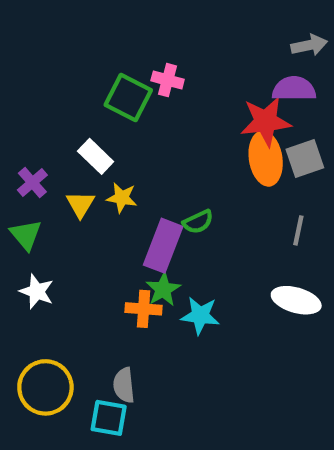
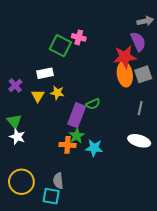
purple semicircle: (294, 89) -> (138, 42), turned 66
white rectangle: (96, 156) -> (45, 73), turned -56
green triangle: (26, 235) -> (14, 121), moved

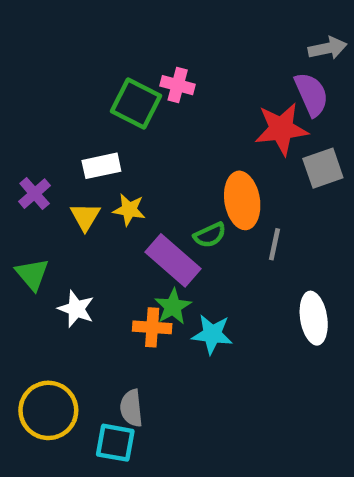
orange ellipse: (125, 74) -> (242, 200), moved
gray line: (140, 108) -> (274, 244), moved
purple rectangle: (77, 115) -> (173, 260), turned -70
white star: (17, 137) -> (76, 309), moved
white ellipse: (139, 141) -> (314, 318), turned 65

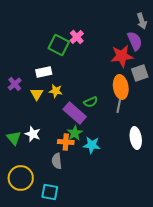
gray arrow: (328, 48) -> (142, 21), turned 84
pink cross: (178, 85) -> (77, 37), turned 32
orange ellipse: (242, 200) -> (121, 87), moved
green triangle: (32, 274) -> (14, 138), moved
gray semicircle: (131, 408) -> (57, 161), moved

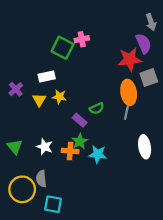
pink cross: (77, 37) -> (82, 39), turned 32
purple rectangle: (75, 113) -> (80, 120), size x0.6
white star: (33, 134) -> (44, 147), moved
gray semicircle: (57, 161) -> (41, 179), moved

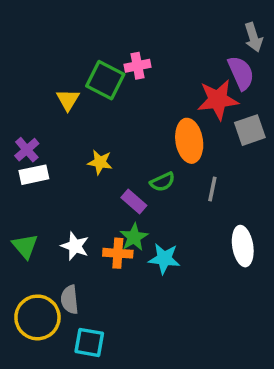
white rectangle: (47, 76) -> (34, 175), moved
orange ellipse: (129, 92) -> (189, 141), moved
yellow triangle: (39, 100) -> (68, 100), moved

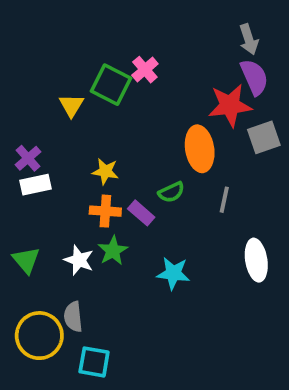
gray arrow: (253, 37) -> (249, 39), moved
pink cross: (137, 66) -> (145, 70), turned -30
green star: (134, 237) -> (113, 251), moved
orange cross: (118, 253) -> (105, 211), moved

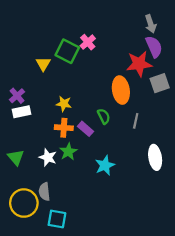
green semicircle: (171, 192) -> (104, 116), turned -91
cyan star: (173, 273) -> (105, 165), turned -30

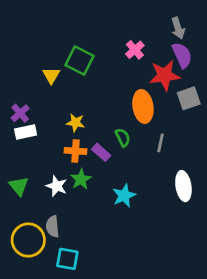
pink cross: (88, 42) -> (135, 50), moved

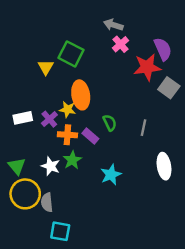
gray arrow: (178, 28) -> (113, 25), moved, turned 126
gray square: (189, 98) -> (169, 88), turned -35
orange ellipse: (143, 106) -> (81, 95), moved
purple cross: (20, 113) -> (49, 119), moved
yellow circle: (28, 240) -> (25, 194), moved

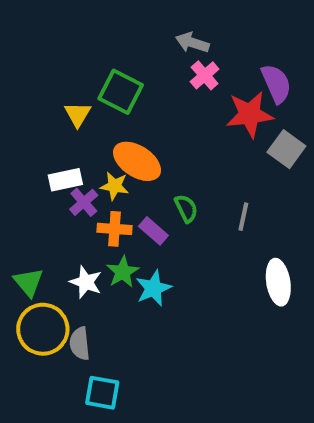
orange ellipse: (81, 95) -> (137, 161), turned -48
white rectangle: (23, 118) -> (65, 180), moved
cyan star: (111, 175) -> (153, 288), moved

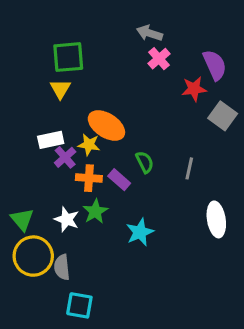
green square: (121, 92) -> (68, 57), moved, turned -32
red star: (250, 114) -> (194, 89), size x0.7
cyan star: (153, 288) -> (140, 232), moved

